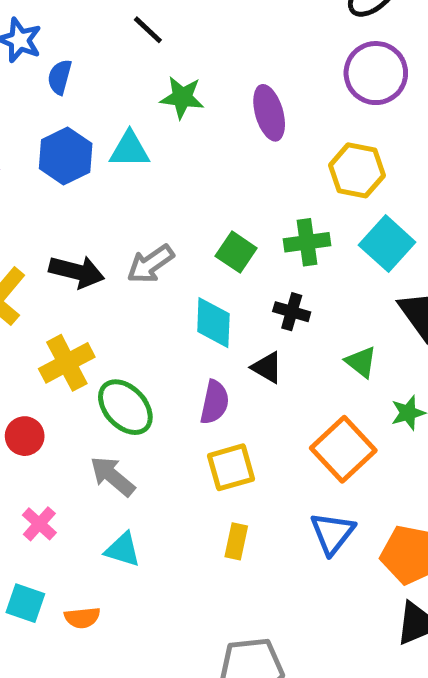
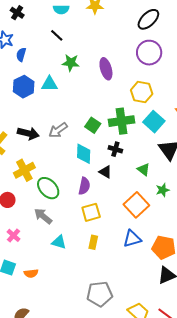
green cross: (307, 242) -> (121, 121), size x1.4
blue triangle: (332, 533) -> (132, 239), turned 36
cyan triangle: (123, 550) -> (59, 242), moved

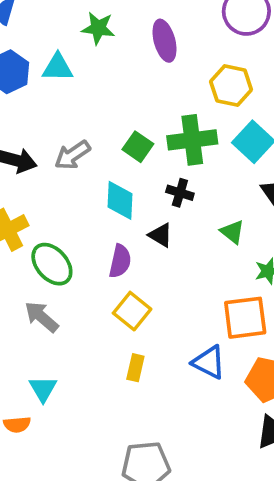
orange square: (136, 205) -> (245, 318), moved, turned 35
yellow square: (91, 212) -> (132, 311), turned -36
blue triangle: (132, 239) -> (209, 362), turned 42
cyan triangle: (59, 242) -> (43, 389), moved, turned 42

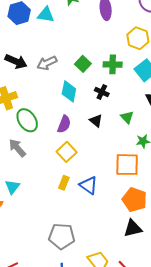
green cross: (192, 140) -> (113, 64), size x0.7
black triangle: (161, 235) -> (96, 121), moved
blue triangle: (209, 362) -> (89, 185), moved

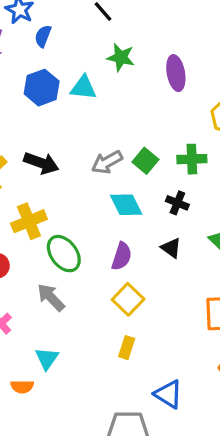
gray arrow: (47, 63) -> (107, 162), moved
cyan diamond: (69, 91) -> (126, 205), turned -35
blue triangle: (89, 185) -> (168, 394), moved

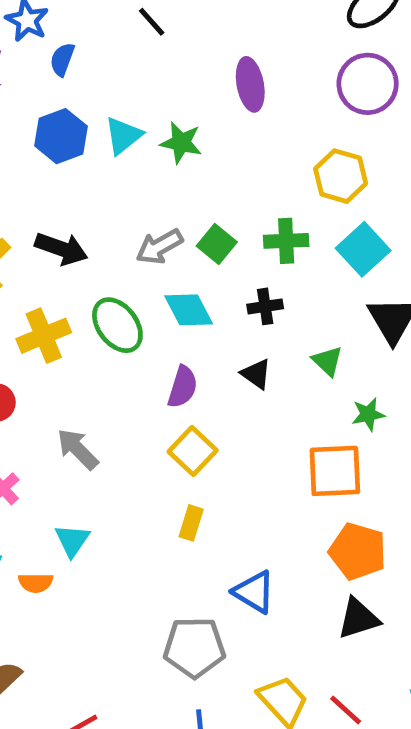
green star: (121, 57) -> (181, 143), moved
purple ellipse: (176, 73) -> (250, 84), moved
cyan triangle: (83, 88) -> (123, 136), turned -44
black cross: (177, 203) -> (265, 306), turned -30
green ellipse: (64, 254) -> (117, 325), moved

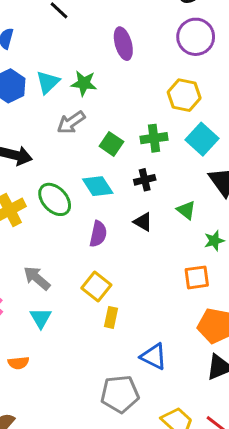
gray arrow: (159, 247) -> (71, 122), moved
yellow square: (193, 451) -> (96, 287), moved
orange square: (335, 471) -> (197, 277), size x0.7
cyan triangle: (72, 540) -> (41, 318), moved

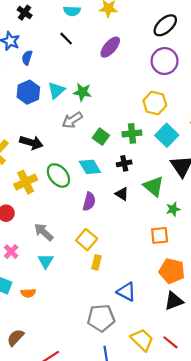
purple ellipse: (123, 44) -> (110, 47), moved, turned 55
green triangle: (186, 210) -> (154, 186), size x1.5

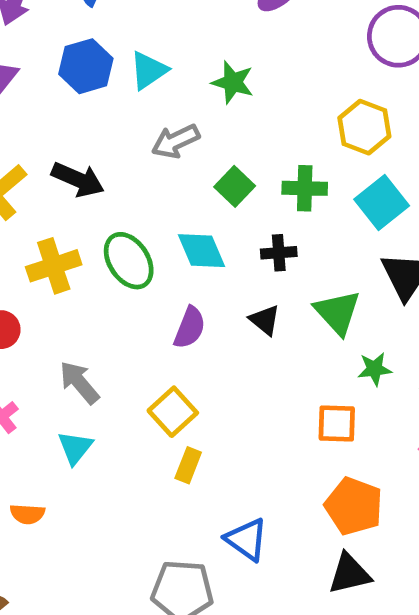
green star: (82, 92) -> (233, 82), moved

